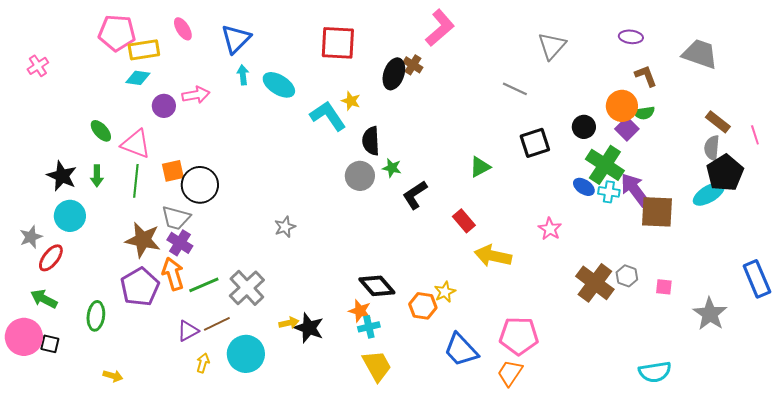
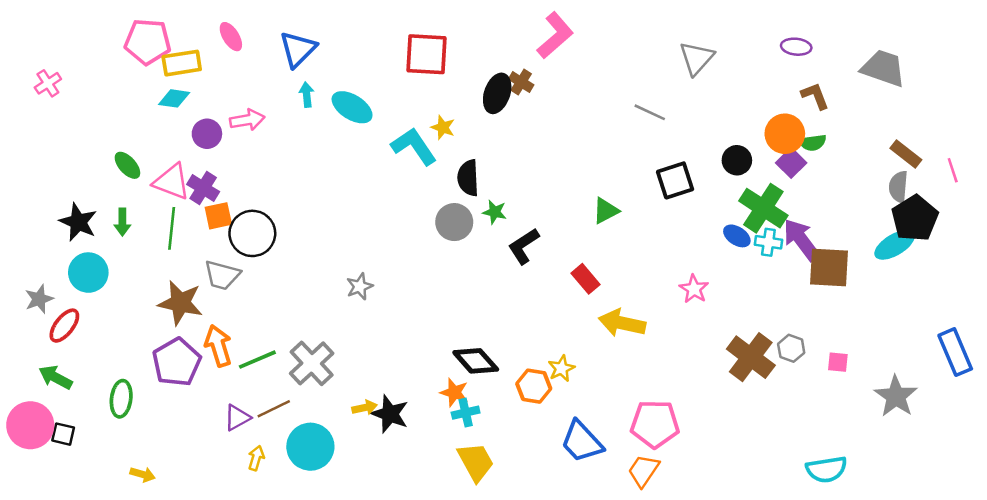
purple cross: (180, 243) -> (203, 188), moved

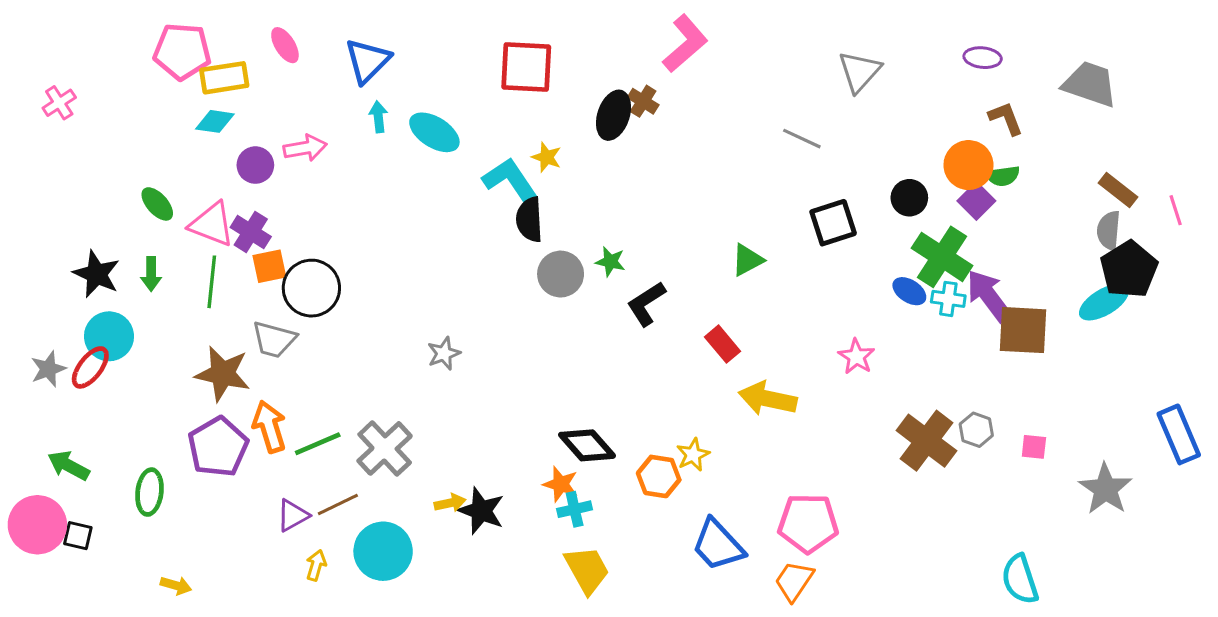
black semicircle: (468, 178) -> (529, 220), moved
red ellipse: (64, 326) -> (90, 367), moved
cyan semicircle: (826, 469) -> (1020, 579), turned 81

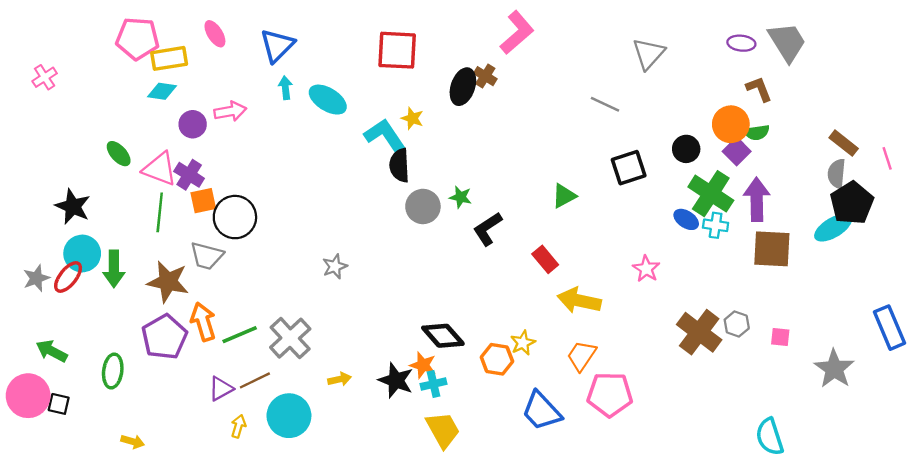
gray trapezoid: (1090, 84) -> (787, 42), moved, turned 39
green arrow: (151, 274) -> (114, 269), moved, size x1.4
purple arrow: (989, 296) -> (757, 199), moved, turned 36
black star: (481, 511) -> (396, 380), moved
orange trapezoid: (794, 581) -> (582, 356), moved

